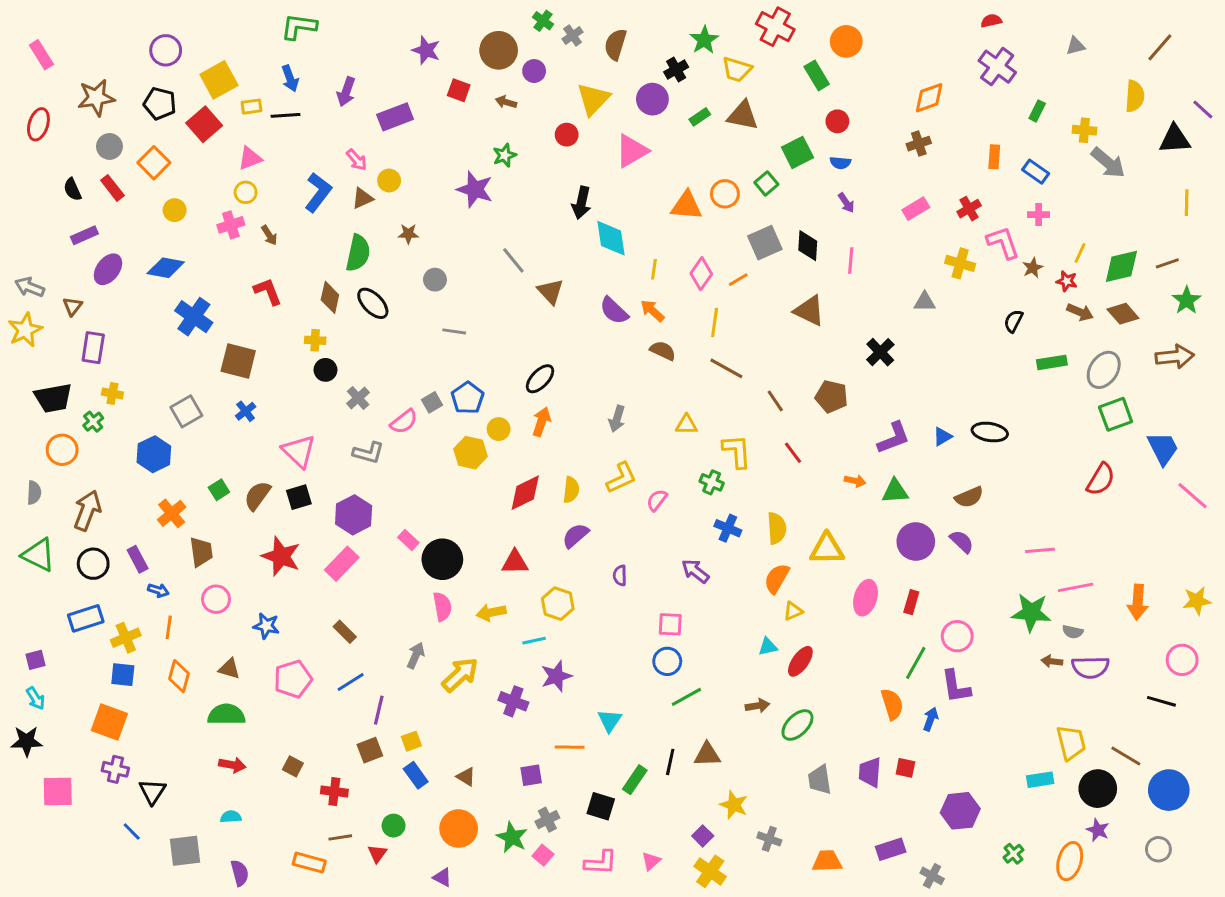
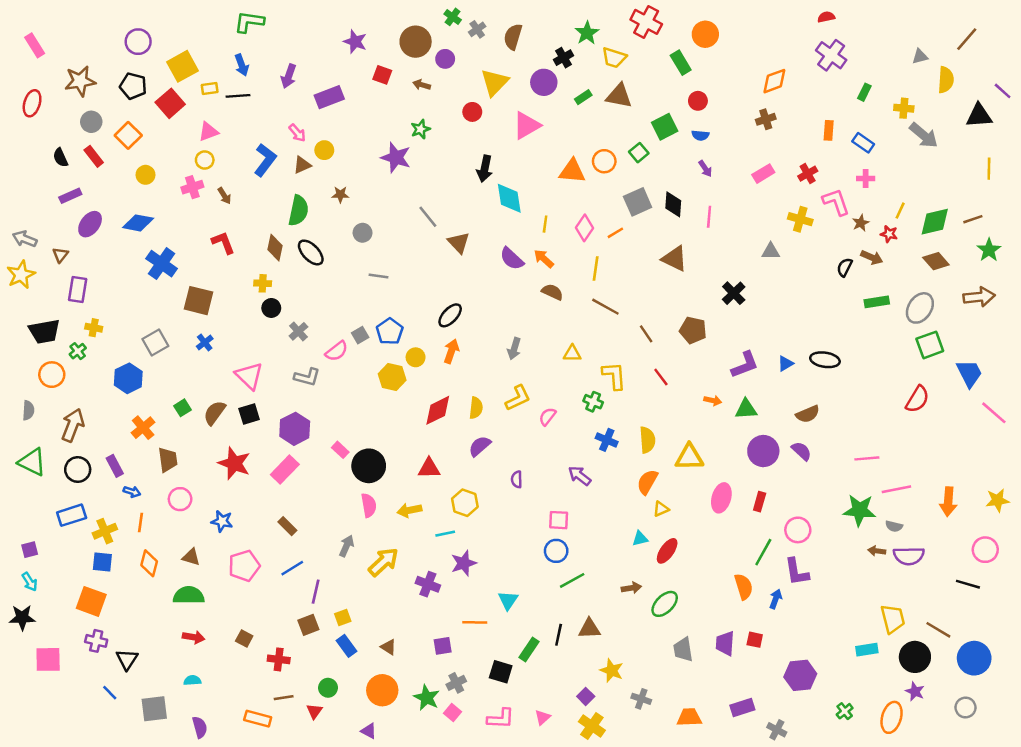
gray triangle: (1076, 46) -> (920, 56), moved
brown arrow: (1080, 312) -> (872, 257), moved

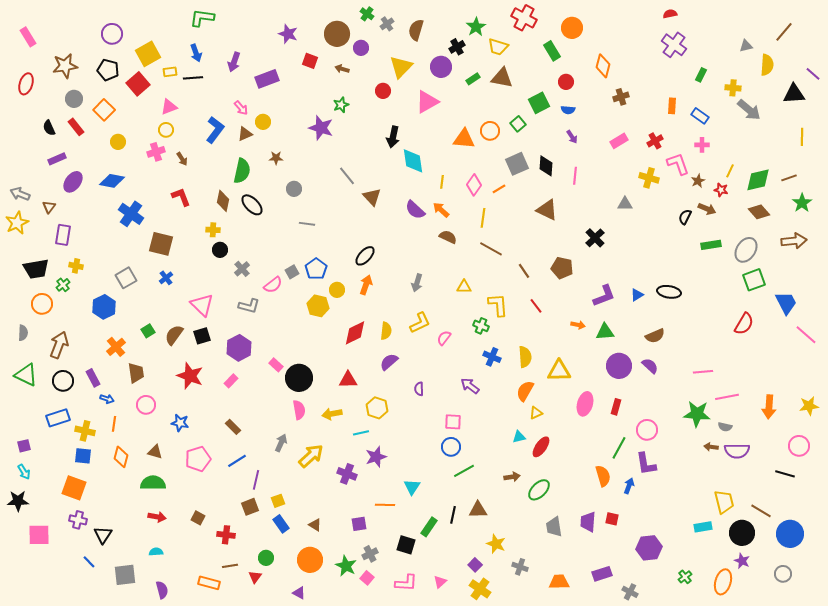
orange diamond: (774, 81) -> (603, 66), moved, turned -55
pink rectangle: (285, 470) -> (231, 381), size x0.6
yellow cross: (105, 531) -> (85, 431), turned 36

